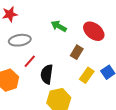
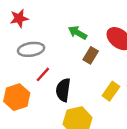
brown rectangle: (77, 52) -> (91, 55), moved

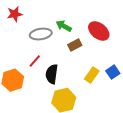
gray ellipse: (31, 49) -> (41, 34), moved
brown rectangle: (91, 55) -> (75, 45), turned 32

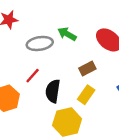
brown rectangle: (75, 45) -> (87, 68), moved
yellow rectangle: (92, 75) -> (86, 95), moved

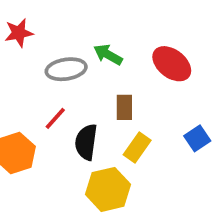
brown rectangle: (87, 68) -> (124, 107), moved, turned -63

